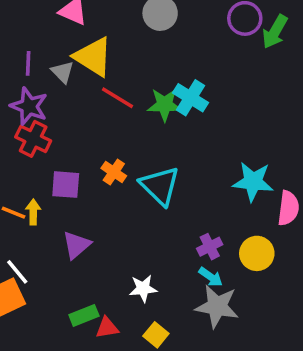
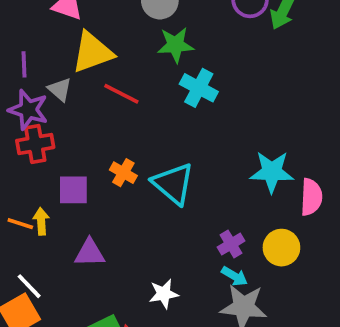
yellow triangle: (93, 57) -> (92, 52), turned -48
gray triangle: (63, 72) -> (60, 89), moved
green star: (165, 105) -> (175, 45), moved
red cross: (33, 139) -> (35, 144), turned -32
purple triangle: (76, 245) -> (90, 253), turned 44

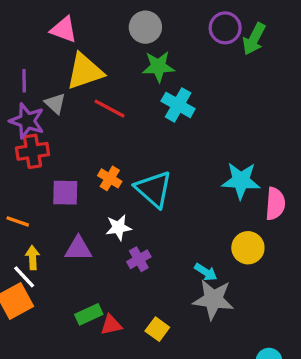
yellow arrow: (41, 221) -> (33, 258), moved
purple cross: (231, 244) -> (139, 259), moved
white star: (164, 294) -> (119, 227), moved

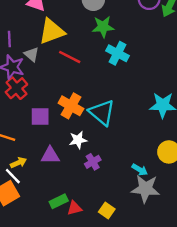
red cross: (32, 151) -> (16, 88), turned -30
orange cross: (110, 178) -> (71, 106), size x1.5
yellow arrow: (33, 258) -> (18, 163), turned 70

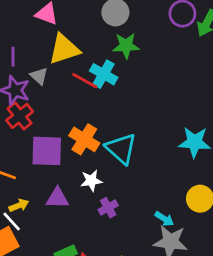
cyan cross: (118, 53) -> (104, 74), moved
purple square: (40, 116) -> (47, 151), size x1.4

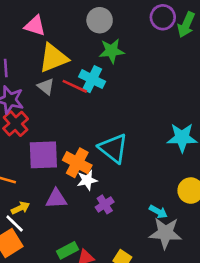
gray triangle: (39, 76) -> (46, 87), moved
orange cross: (84, 139) -> (77, 163), moved

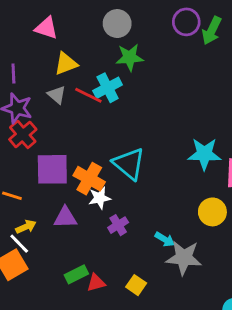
yellow triangle: (53, 58) -> (66, 64), size x0.7
cyan cross: (92, 79) -> (108, 88), turned 35
cyan arrow: (158, 212) -> (165, 239), moved

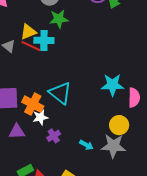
yellow triangle: (66, 64) -> (28, 32), moved
cyan cross: (108, 88) -> (44, 40), turned 30
gray star: (184, 258) -> (113, 146), moved

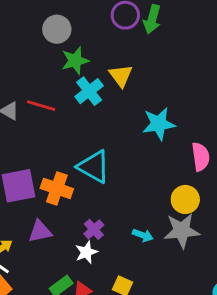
yellow triangle: (28, 32) -> (121, 76), moved, turned -36
cyan cross: (44, 40) -> (89, 91), moved, turned -30
cyan star: (112, 85) -> (159, 124), moved
white star: (40, 117) -> (86, 252), moved

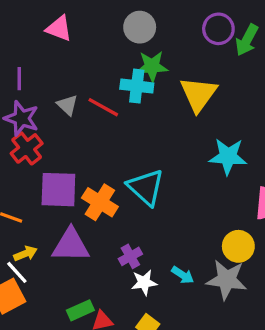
yellow triangle: (121, 76) -> (198, 94), size x1.4
cyan cross: (89, 91) -> (137, 86), moved, turned 32
purple triangle: (40, 231) -> (71, 245), size x1.4
white star: (86, 252) -> (144, 282), moved

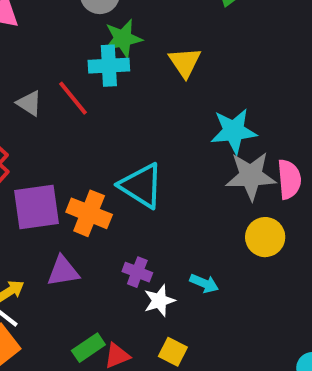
yellow triangle: (198, 94) -> (185, 62), size x0.7
red line: (103, 107) -> (73, 98), turned 32
purple triangle: (71, 245) -> (63, 271), size x0.7
purple cross: (130, 256) -> (137, 272), turned -30
gray star: (227, 280) -> (251, 176), moved

